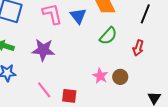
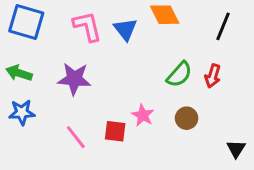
green semicircle: (108, 36) -> (179, 74), moved
pink star: (100, 76) -> (143, 115), moved
red square: (69, 96) -> (115, 131), moved

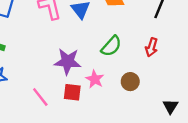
green semicircle: (179, 74) -> (111, 46), moved
purple star: (74, 79) -> (68, 61), moved

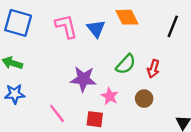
red arrow: (151, 47) -> (153, 69), moved
red square: (72, 92) -> (95, 119), moved

